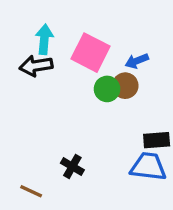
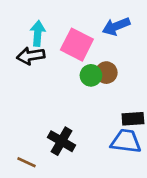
blue arrow: (137, 61) -> (116, 26), moved, size x1.4
black cross: (72, 167) -> (62, 141), size x1.4

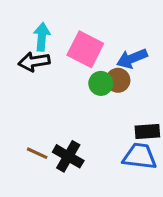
blue arrow: (116, 26) -> (132, 59), moved
brown line: (27, 162) -> (37, 153), moved

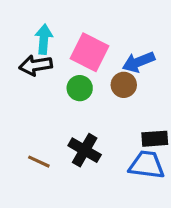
green circle: (101, 83) -> (80, 88), moved
black cross: (68, 156) -> (85, 150), moved

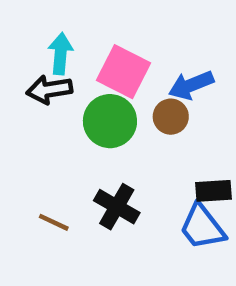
green circle: (80, 88) -> (110, 121), size x1.5
blue trapezoid: (147, 165) -> (202, 227), turned -135

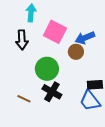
cyan arrow: (60, 54) -> (31, 13), moved
black arrow: (49, 90) -> (22, 40), turned -84
green circle: (110, 121) -> (47, 69), moved

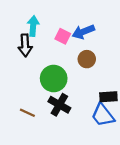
cyan arrow: (31, 13) -> (33, 26), moved
pink square: (55, 32) -> (63, 36), size x0.6
blue arrow: (85, 38) -> (83, 32), moved

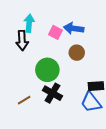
blue arrow: (83, 32) -> (74, 28), turned 30
brown line: (27, 113) -> (24, 100), turned -56

